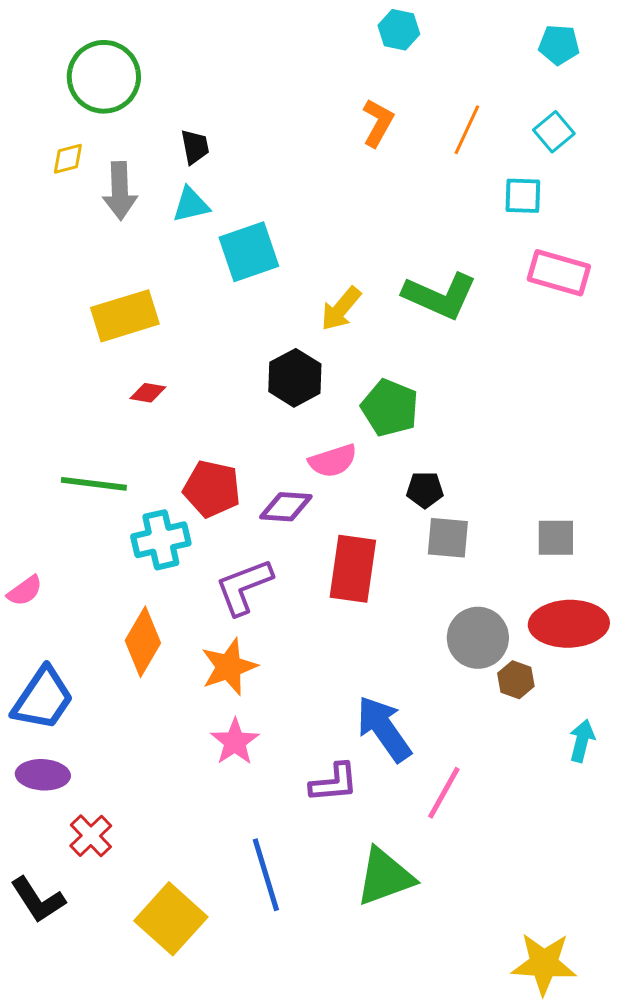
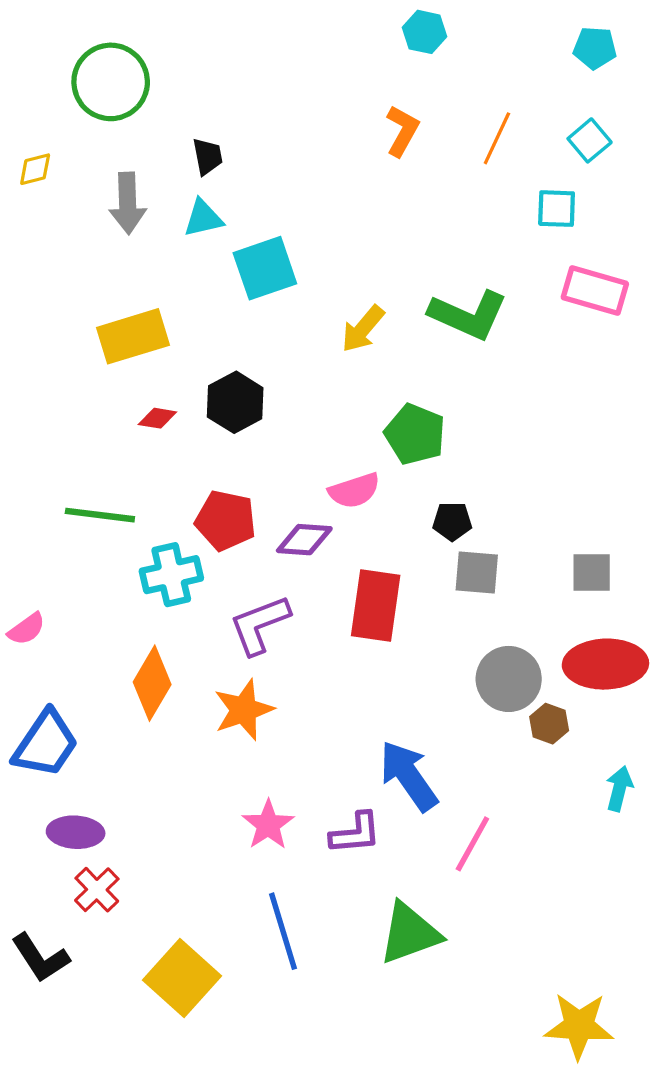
yellow diamond: (68, 159) -> (35, 169), moved
black hexagon: (295, 378) -> (235, 402), moved
pink star: (235, 742) -> (268, 825), moved
purple ellipse: (43, 775) -> (76, 832), moved

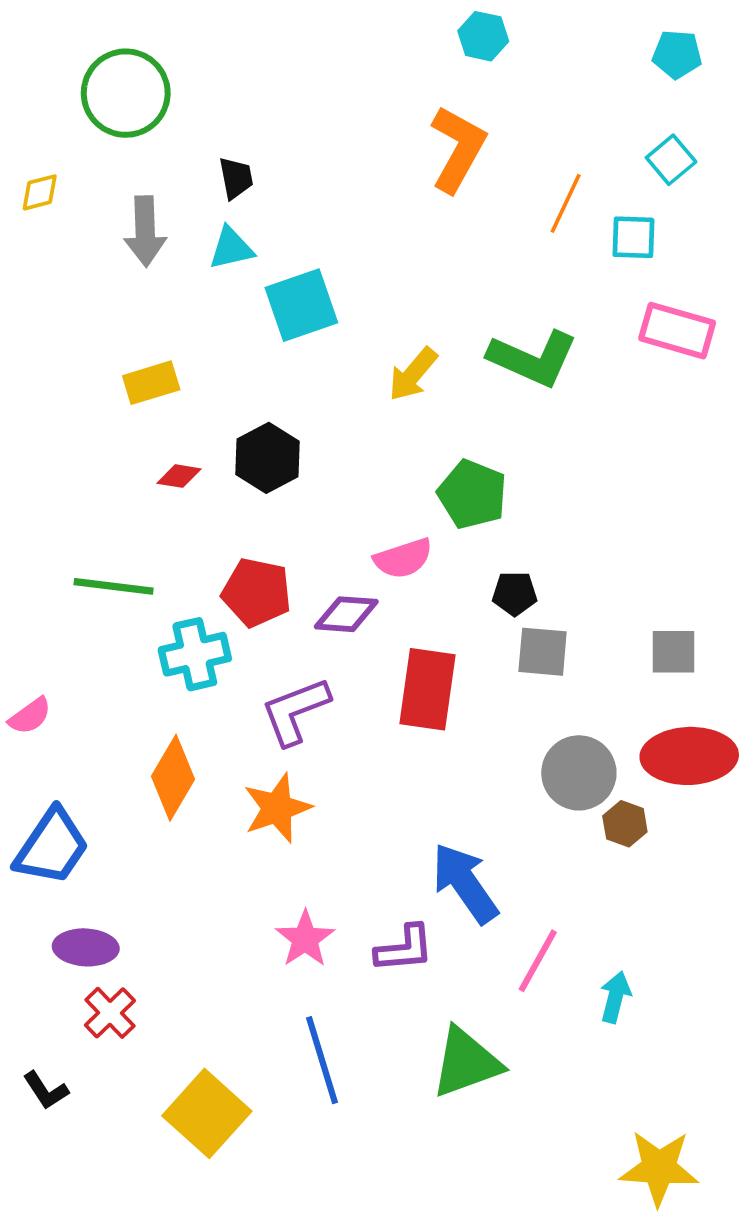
orange L-shape: (402, 131) -> (458, 149), size x1.5
orange line: (497, 138) -> (566, 203), moved
yellow rectangle: (133, 336) -> (151, 383), size x0.7
cyan arrow: (619, 789) -> (615, 997), moved
black L-shape: (40, 958) -> (46, 1090), size x0.7

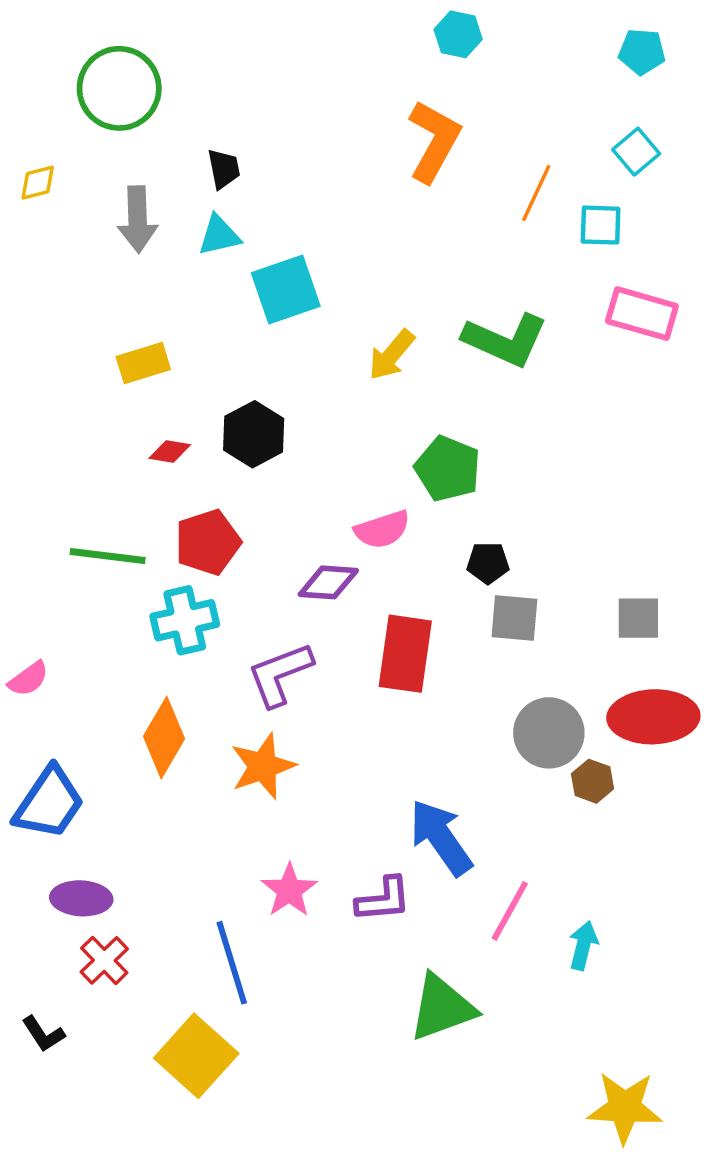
red pentagon: (257, 592) -> (208, 542), moved, turned -30
blue line: (322, 1060) -> (232, 963), moved

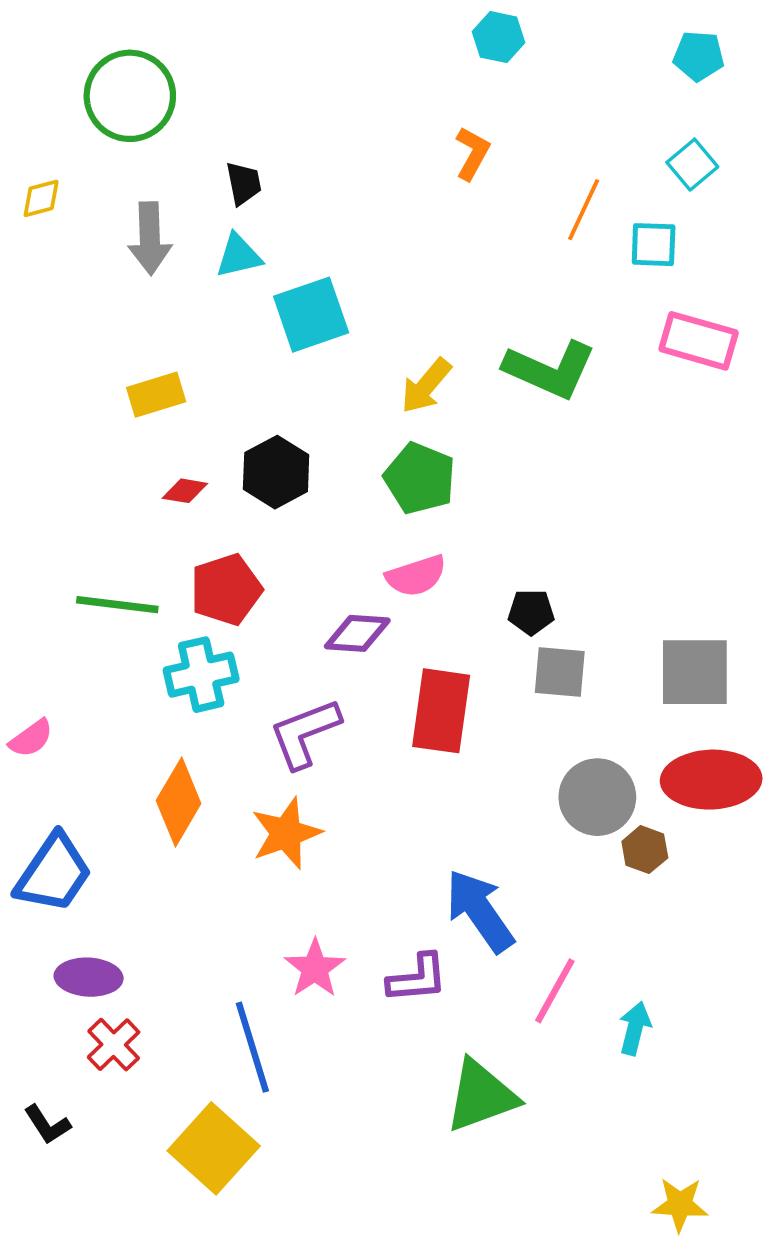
orange L-shape: (434, 141) -> (472, 153), size x0.6
green pentagon: (448, 469) -> (420, 478), moved
gray square: (638, 618) -> (695, 672), size x1.5
yellow star: (625, 1107) -> (680, 1205), size x0.7

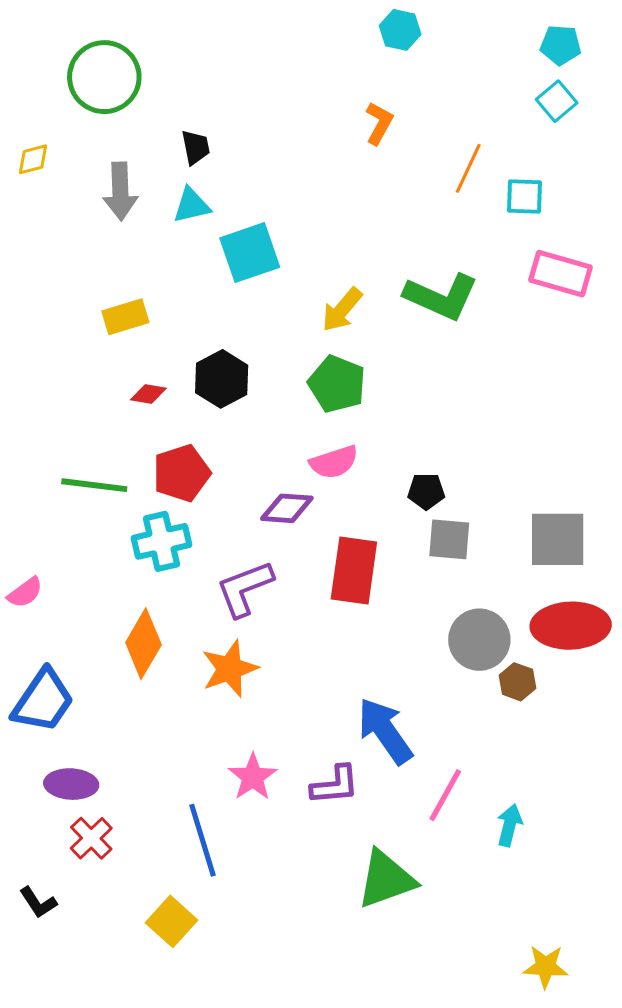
cyan square: (692, 165) -> (557, 101), moved
yellow square: (214, 1148) -> (171, 921), size x0.7

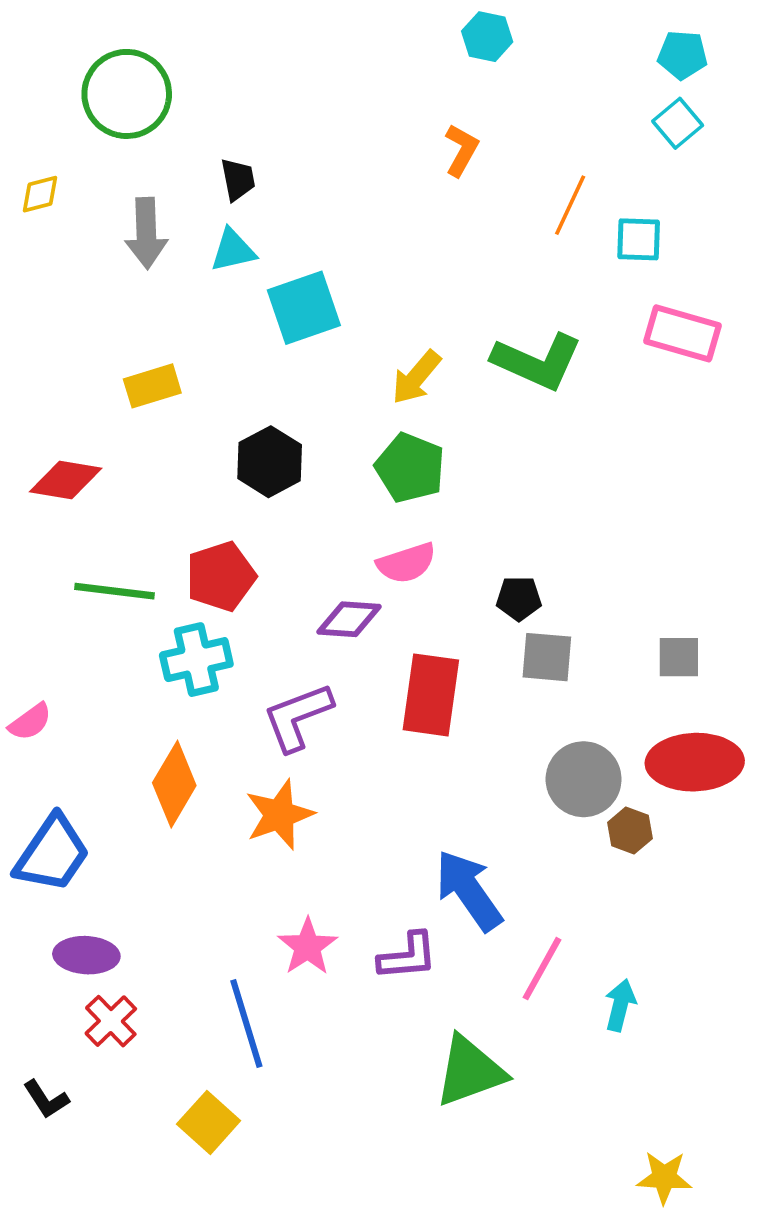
red diamond: (148, 394) -> (66, 480), moved, size x1.6
gray square: (558, 539) -> (679, 657), size x0.6

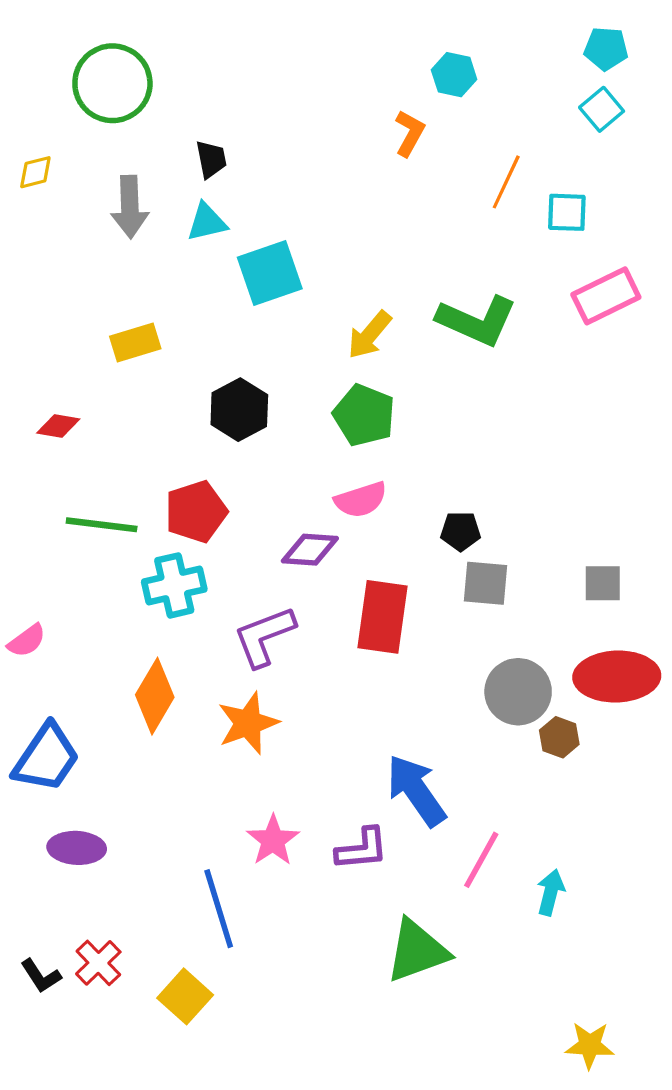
cyan hexagon: (487, 37) -> (454, 75), moved
pink rectangle: (682, 333) -> (606, 296), turned -42
red diamond: (66, 480) -> (58, 426), size x0.7
red cross: (111, 1021) -> (98, 963), moved

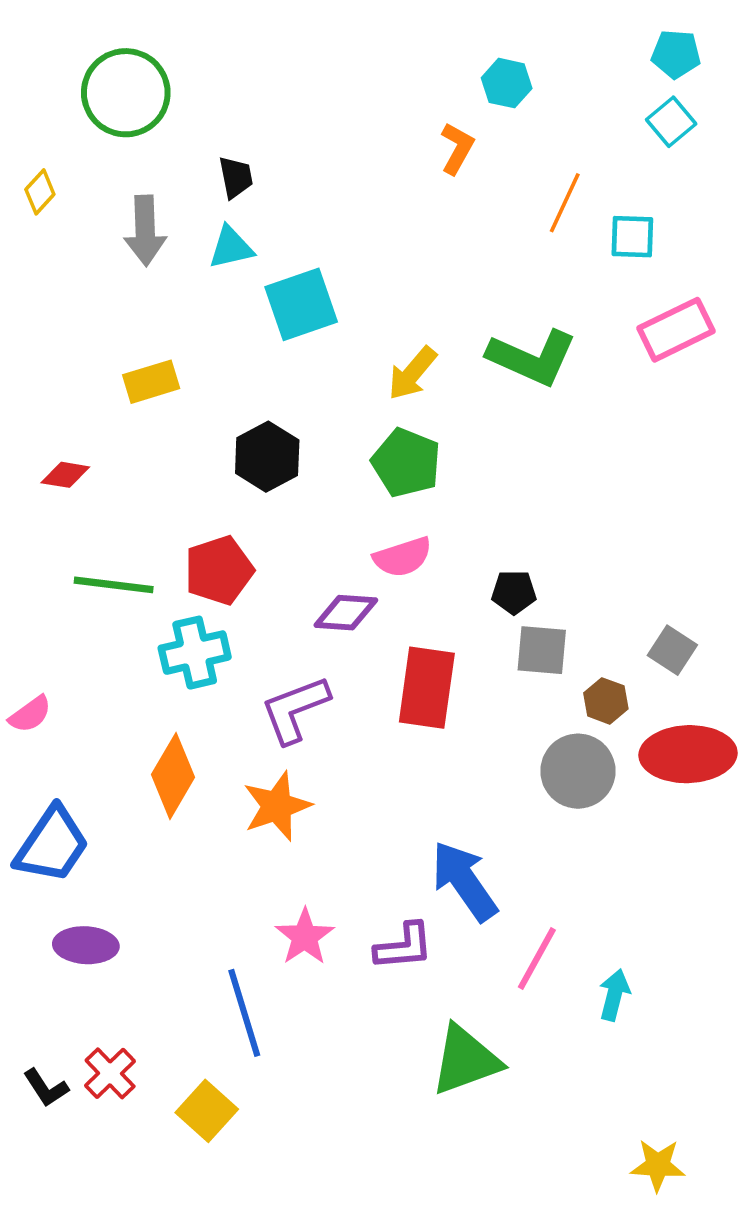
yellow diamond: (35, 172) -> (40, 192), turned -33
gray square: (603, 583) -> (672, 650), turned 33
brown hexagon: (559, 737) -> (606, 701), moved

